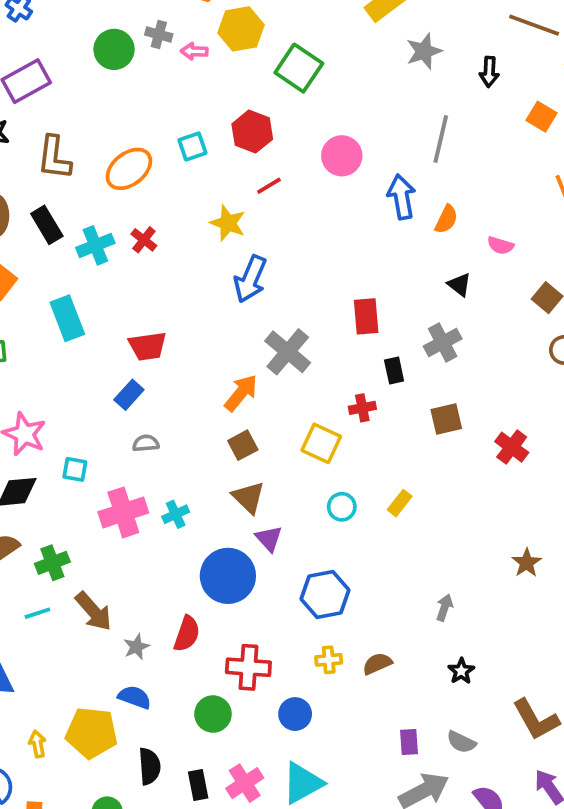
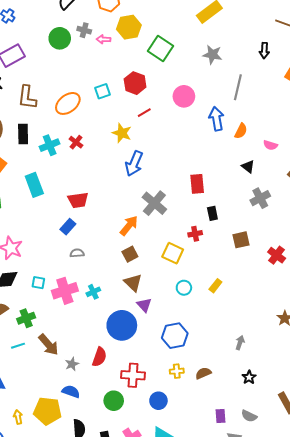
gray star: (424, 51) -> (212, 55), moved, turned 30
black rectangle: (47, 225) -> (23, 134), turned 30
gray cross: (443, 343) -> (260, 198), moved
cyan square: (75, 469) -> (38, 283), moved

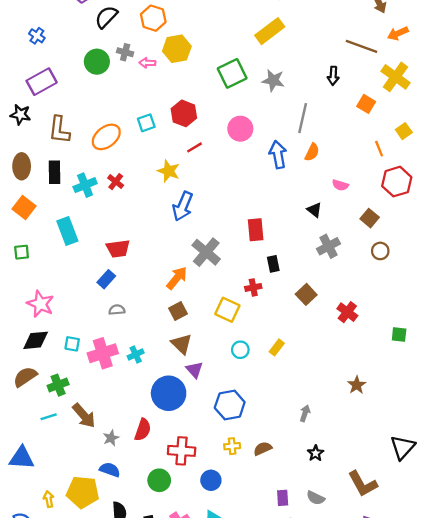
green square: (160, 49) -> (232, 73), moved, turned 30
orange semicircle: (241, 131) -> (312, 152), moved
brown square: (241, 240) -> (306, 294), turned -30

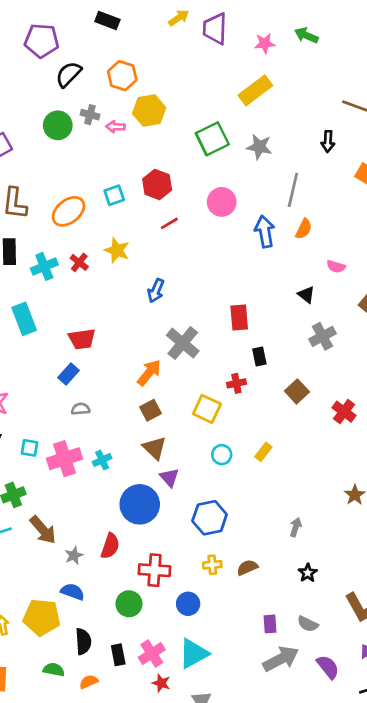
yellow star: (169, 171) -> (117, 250), moved
blue arrow: (183, 206) -> (156, 291), size x0.7

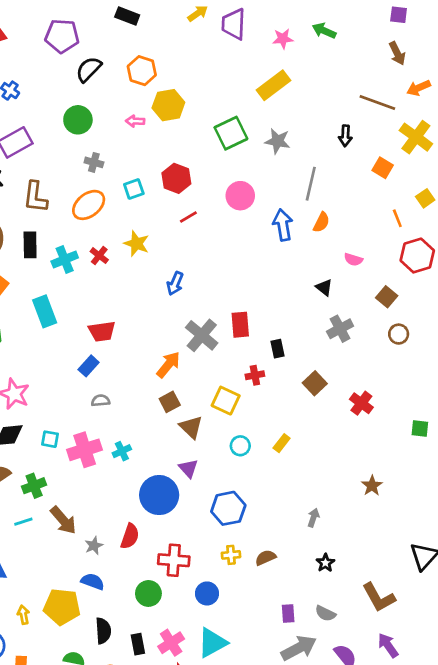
gray cross: (90, 115) -> (94, 162), moved
red rectangle: (239, 318) -> (240, 325), moved
brown triangle: (154, 448) -> (191, 427), moved

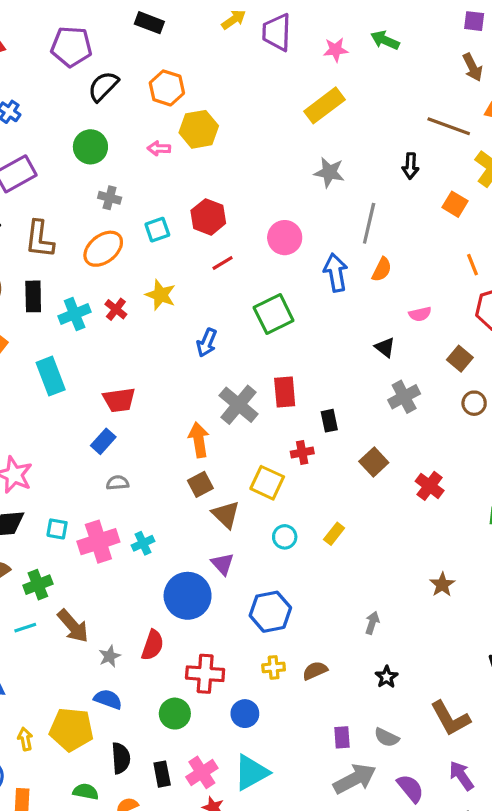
green square: (231, 133) -> (274, 314), moved
pink semicircle: (353, 260) -> (420, 314), turned -30
orange arrow: (168, 365) -> (199, 440), turned -48

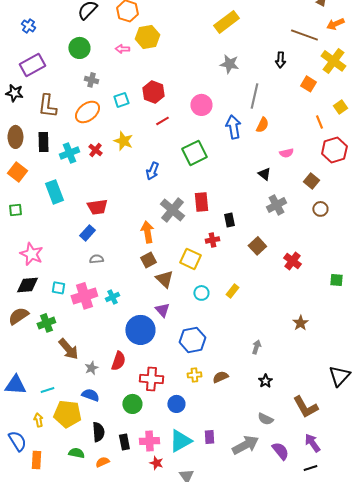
cyan line: (25, 628) -> (47, 390), moved
purple rectangle: (342, 737) -> (209, 437), moved
pink cross: (202, 772) -> (149, 441), turned 30

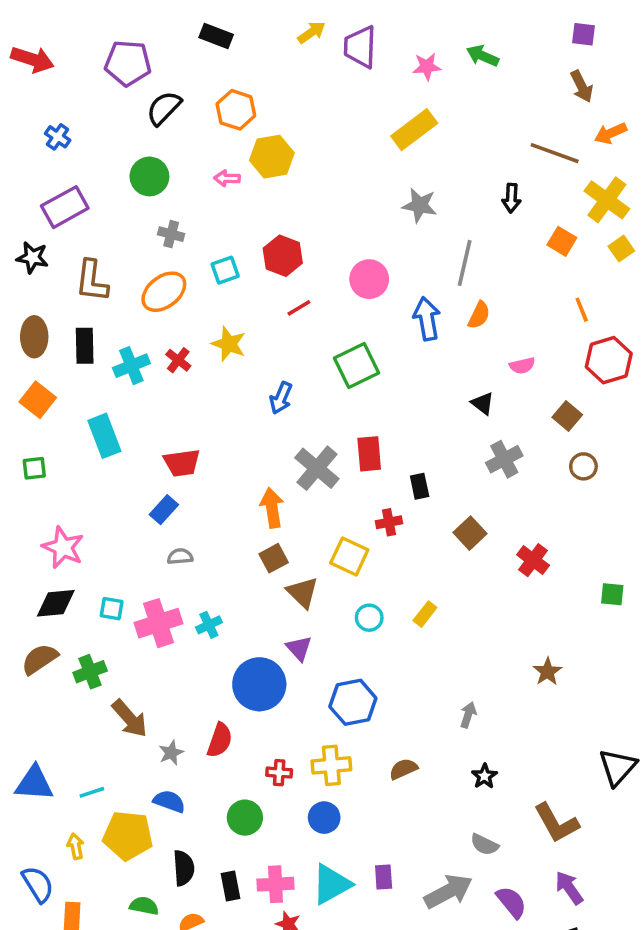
yellow square: (340, 107) -> (621, 249), moved
yellow cross: (194, 375) -> (331, 765), moved, size x1.5
red cross: (151, 379) -> (279, 773), size x0.6

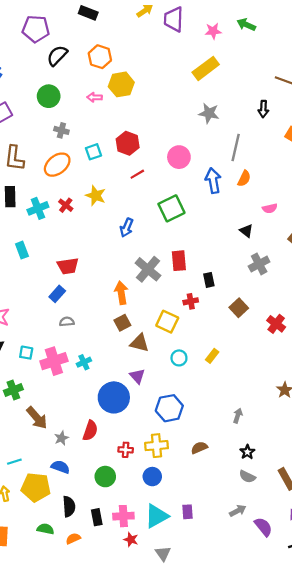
cyan rectangle: (104, 436) -> (22, 250), size x0.7
brown triangle: (303, 592) -> (139, 343), turned -30
gray semicircle: (484, 845) -> (247, 477), moved
gray arrow: (448, 891) -> (238, 511), moved, size x0.6

